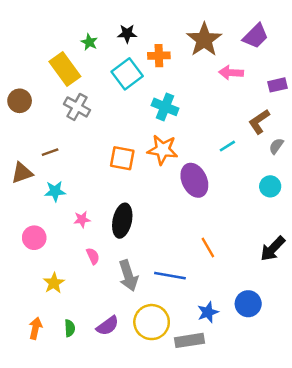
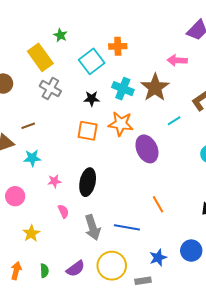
black star: (127, 34) -> (92, 99), moved
brown star: (204, 40) -> (155, 88), moved
gray rectangle: (189, 340) -> (143, 281), size x0.7

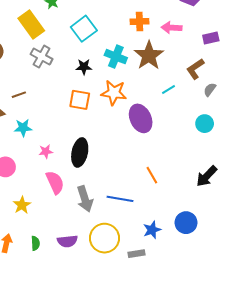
orange cross: (118, 46) -> (140, 21), moved
pink semicircle: (63, 211) -> (55, 182), size x1.6
purple semicircle: (76, 269) -> (67, 241), turned 30

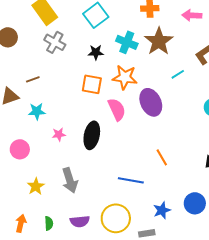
pink arrow: (172, 28) -> (192, 15), moved
pink semicircle: (55, 182) -> (117, 109), moved
gray arrow: (85, 199) -> (70, 180), moved

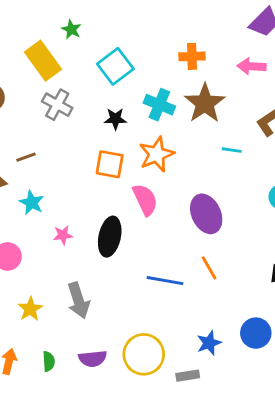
cyan line: (178, 74) -> (232, 150), turned 40
orange star: (125, 77) -> (157, 154), turned -30
purple ellipse: (151, 102) -> (206, 214), moved
cyan star: (37, 111) -> (32, 203), turned 30
blue line: (131, 180) -> (165, 281), moved

